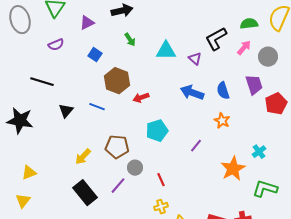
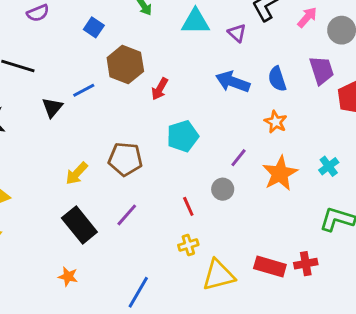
red arrow: (141, 98) -> (160, 89), turned -42
blue line: (97, 107) -> (84, 90), moved, turned -49
gray circle: (135, 168) -> (223, 189), moved
orange star: (233, 169) -> (280, 173), moved

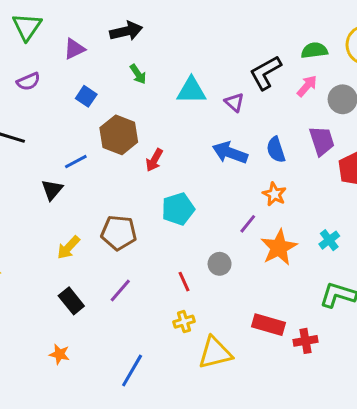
black triangle: (52, 108) -> (52, 190), moved
purple line: (238, 158) -> (248, 224), moved
black rectangle: (79, 225) -> (71, 301), size x0.7
red rectangle: (270, 266) -> (268, 325), moved

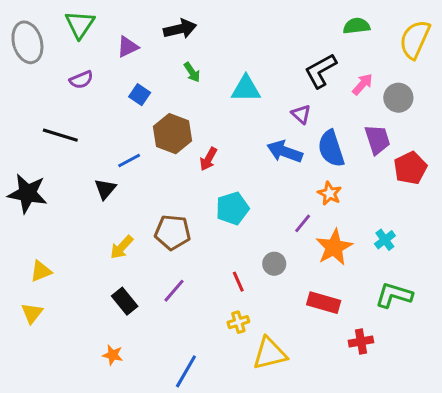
green semicircle: (314, 50) -> (356, 26), moved
purple triangle: (234, 102) -> (301, 114), moved
blue semicircle: (276, 150) -> (331, 149), size x1.4
red rectangle: (268, 325) -> (324, 303), moved

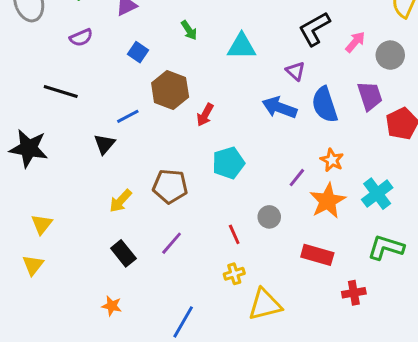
orange star: (330, 193) -> (332, 160), moved
cyan cross: (385, 240) -> (377, 194), size x1.5
yellow triangle: (41, 271) -> (42, 224), turned -30

